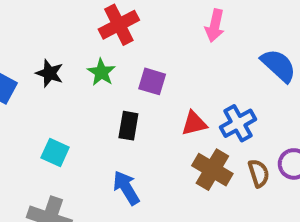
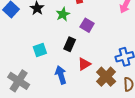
red triangle: (194, 123) -> (84, 64), moved, turned -32
cyan square: (55, 153) -> (40, 50), moved, turned 32

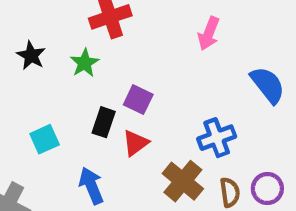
purple square: (87, 25) -> (138, 100), moved
red triangle: (84, 64) -> (135, 143), moved

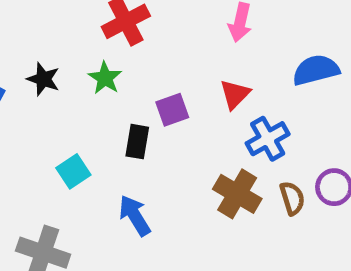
blue semicircle: (268, 85) -> (316, 70), turned -57
purple square: (138, 100) -> (172, 110), turned -36
red triangle: (135, 143) -> (235, 94), moved

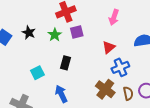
purple square: (172, 110) -> (77, 32), moved

